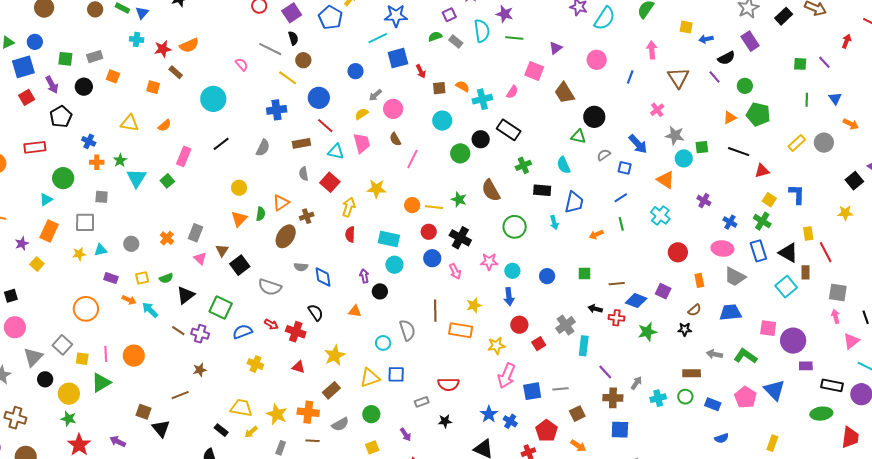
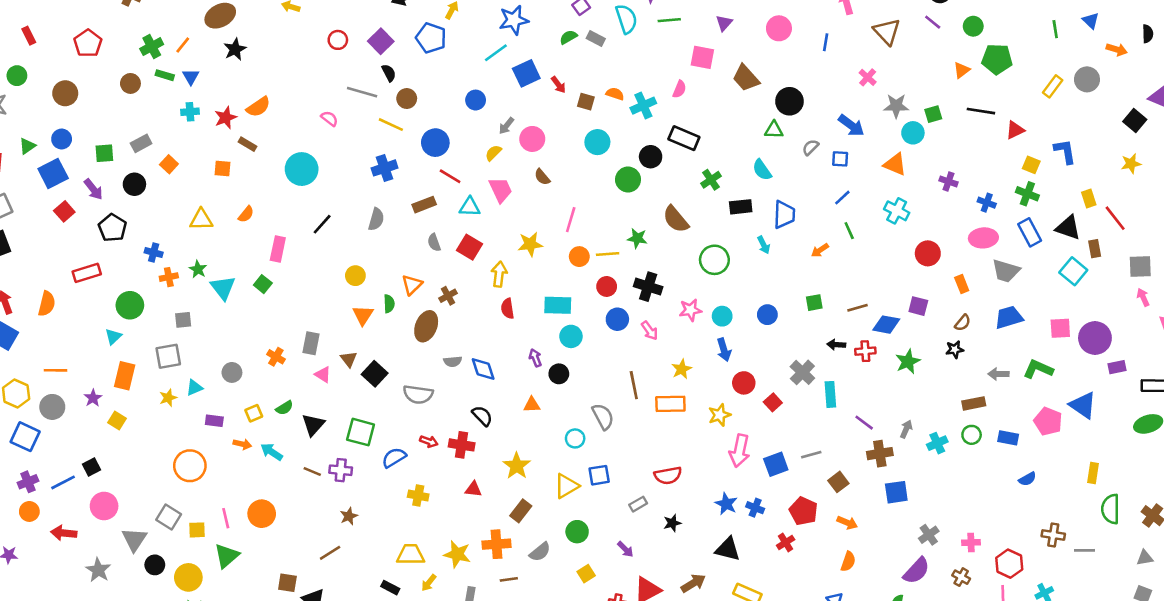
orange square: (113, 76) -> (169, 164), turned 32
brown square: (439, 88) -> (586, 102), turned 32
pink line: (412, 159) -> (571, 220), moved

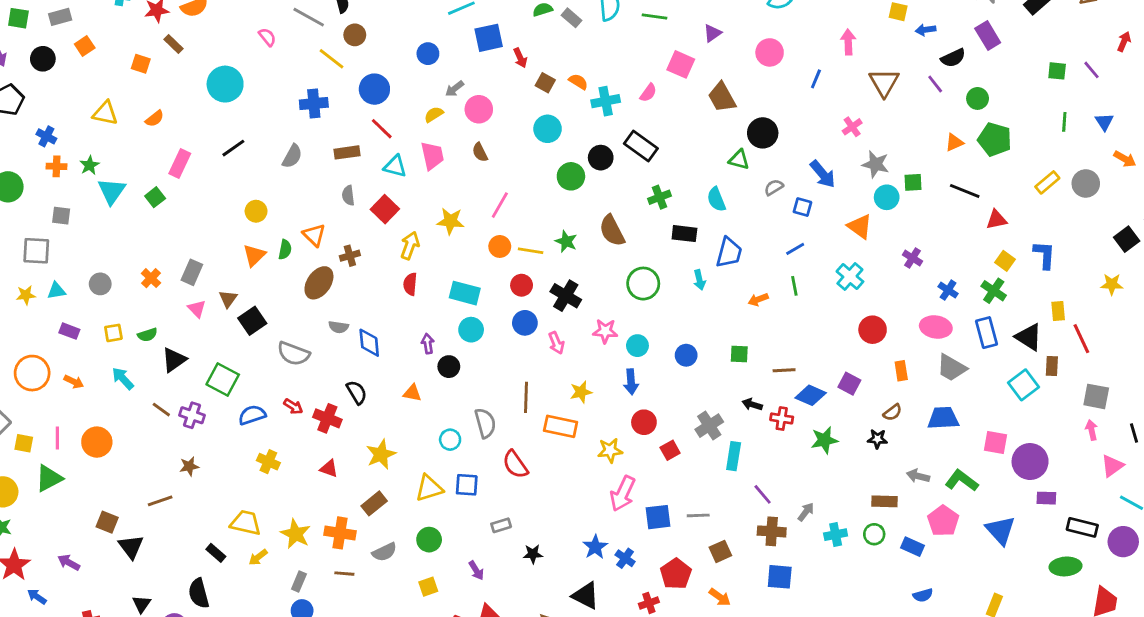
orange triangle: (412, 285) -> (314, 235), turned -45
pink pentagon: (1048, 421) -> (943, 521), moved
orange arrow: (242, 444) -> (74, 382), moved
red semicircle: (668, 475) -> (515, 464), moved, turned 52

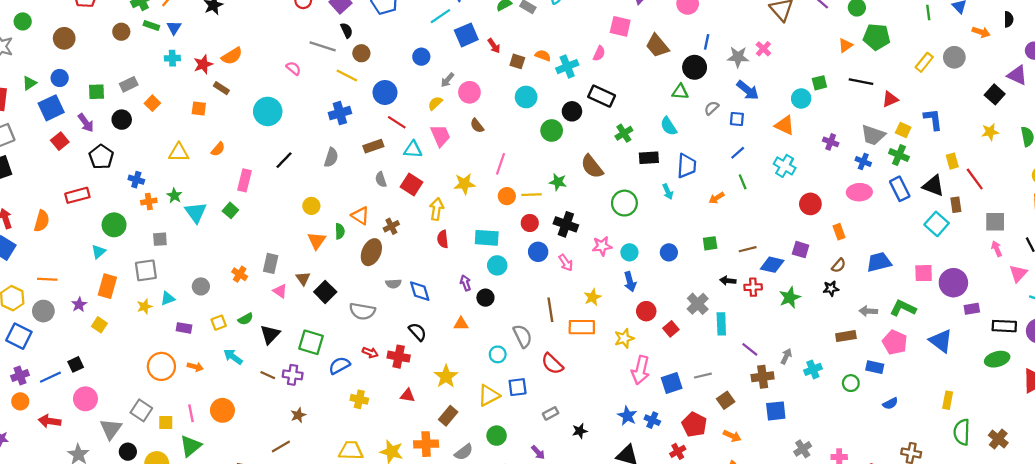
blue line: (816, 79) -> (707, 42), moved
gray star: (876, 164) -> (738, 57), moved
gray trapezoid: (952, 368) -> (873, 135), moved
green circle: (874, 534) -> (851, 383), moved

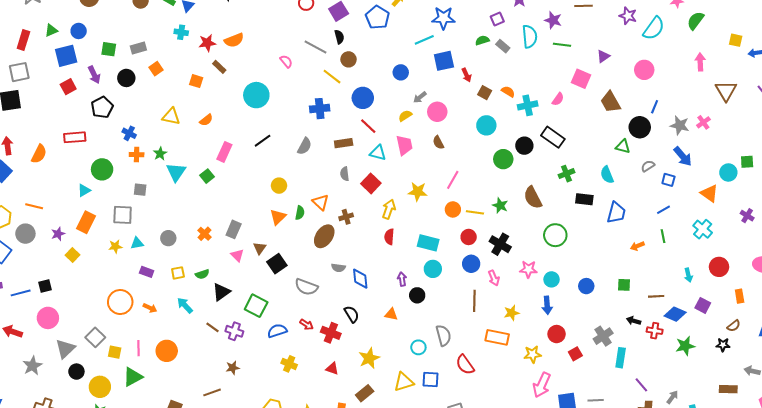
cyan arrow: (668, 192) -> (688, 275), moved
brown line: (550, 310) -> (474, 301), moved

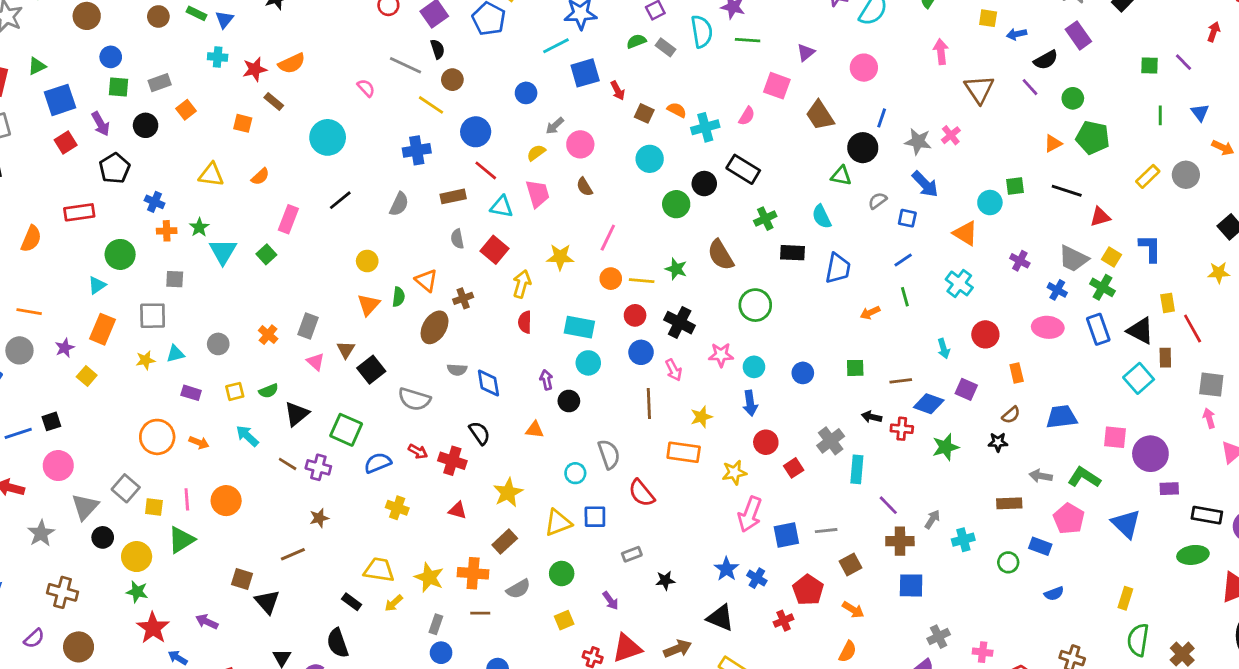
blue circle: (79, 31) -> (111, 57), moved

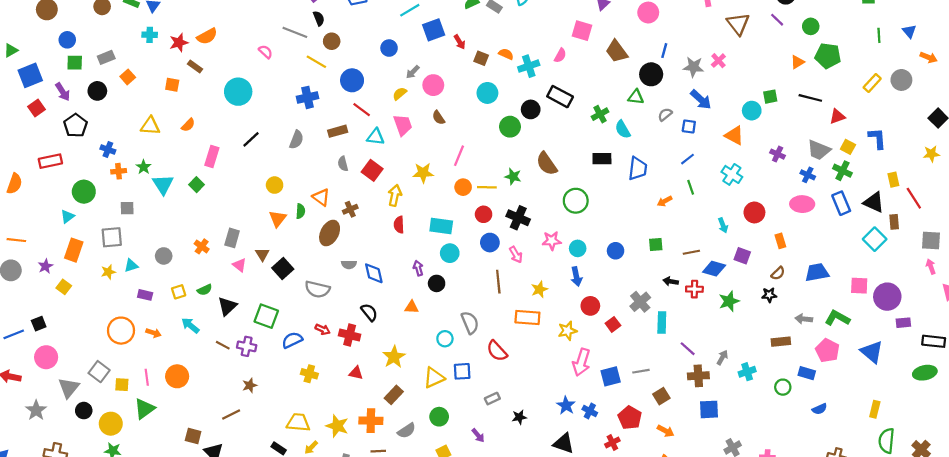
green cross: (765, 219) -> (600, 114), moved

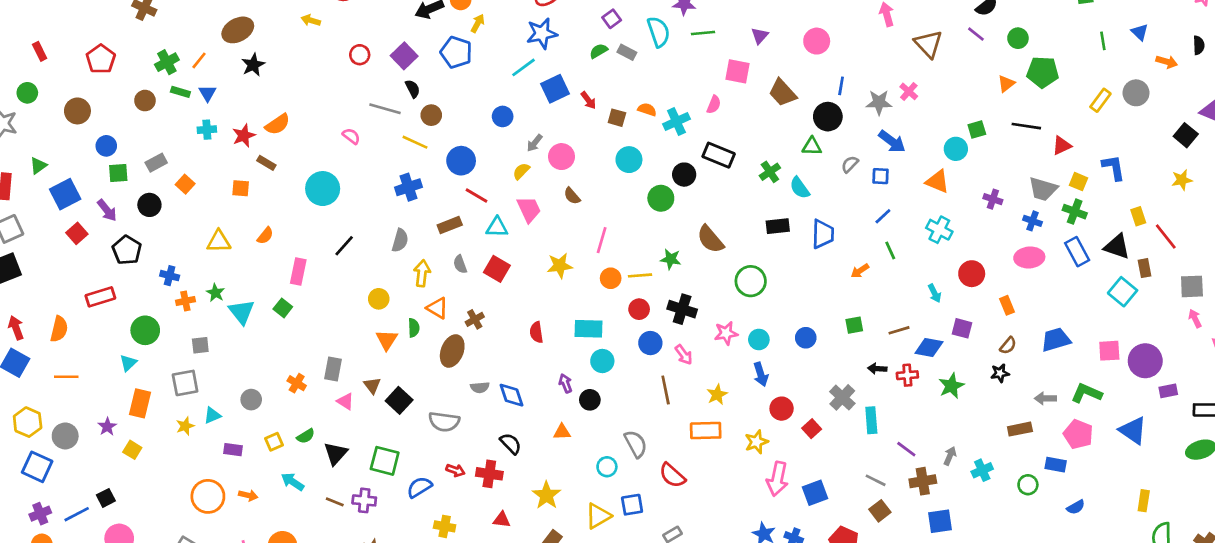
yellow arrow: (395, 195) -> (422, 273), moved
orange line: (16, 240) -> (66, 377), moved
gray line: (641, 371) -> (876, 480), moved, turned 42

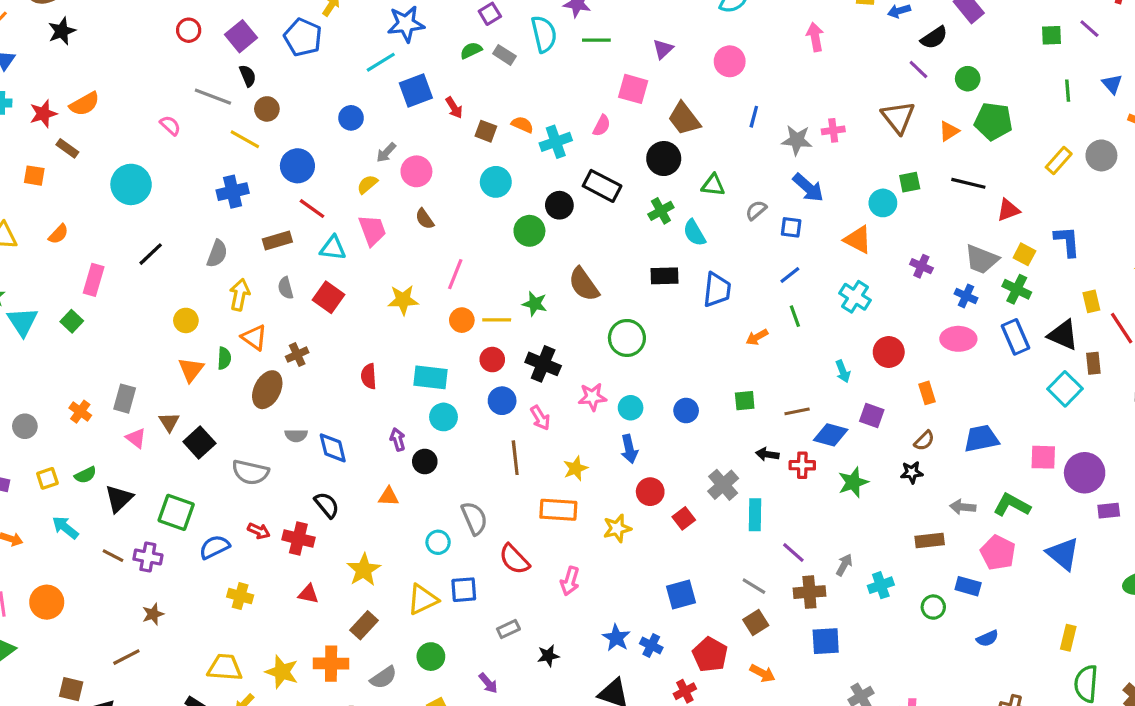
brown triangle: (928, 44) -> (898, 117), moved
pink cross: (909, 91) -> (833, 130), turned 36
black circle: (828, 117) -> (664, 159), moved
pink arrow: (777, 479) -> (570, 581), moved, size x0.7

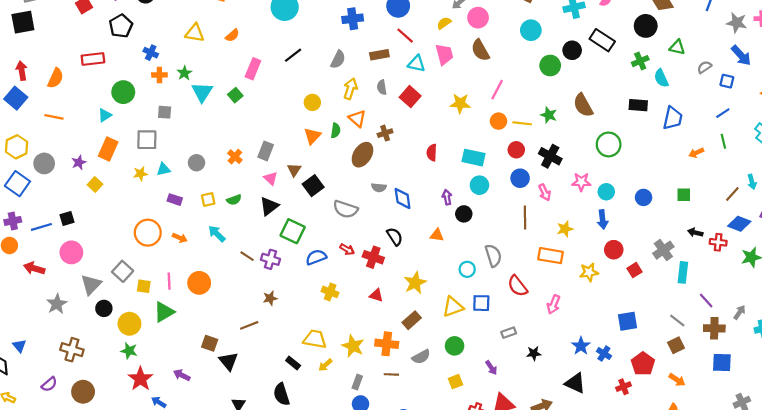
brown semicircle: (425, 219) -> (480, 50), size x1.5
brown line: (797, 411) -> (732, 194), moved, turned -42
black triangle: (119, 499) -> (269, 206), moved

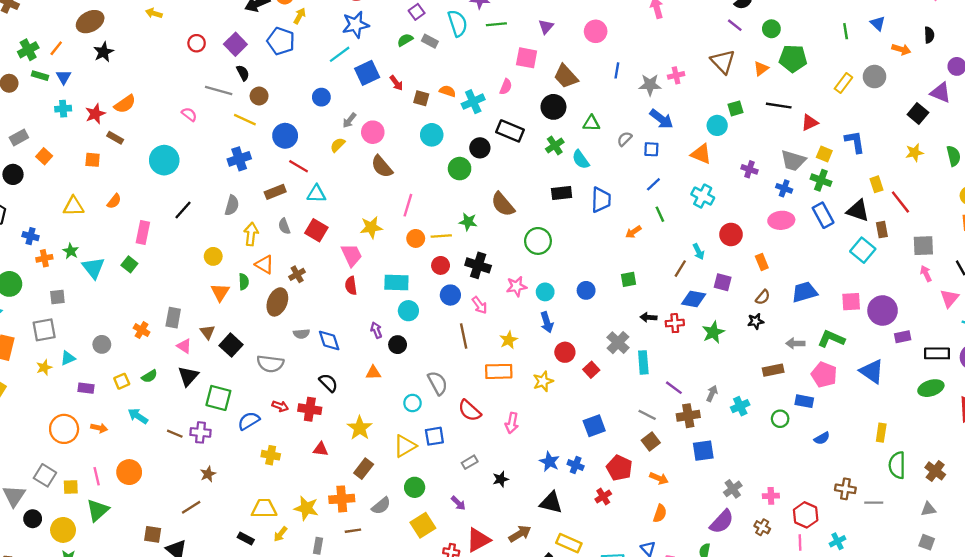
pink trapezoid: (444, 54) -> (352, 255), moved
yellow square: (455, 382) -> (423, 525), size x1.5

